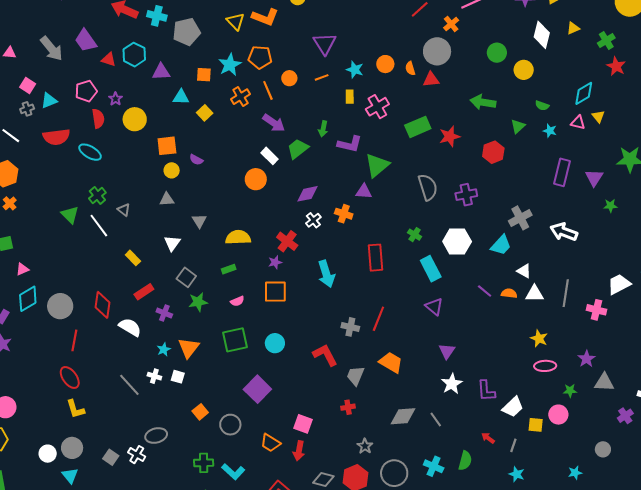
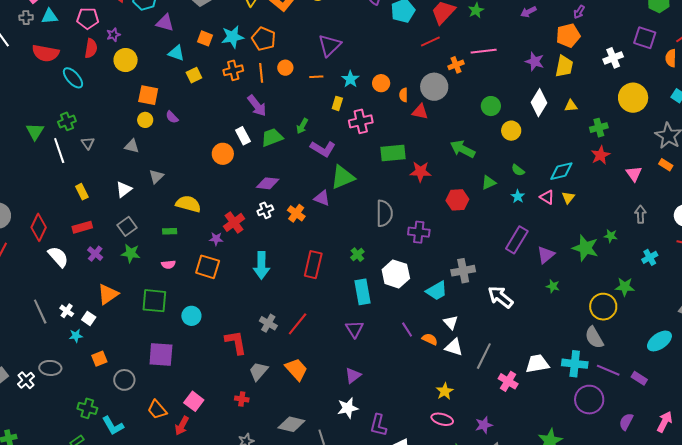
cyan star: (164, 349) -> (76, 336), moved
purple square: (257, 389) -> (161, 354), turned 32

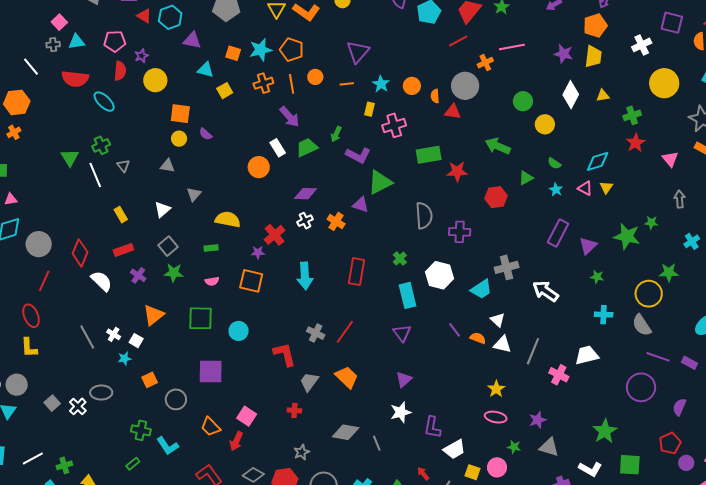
cyan cross: (575, 364) -> (604, 315), moved, size x0.7

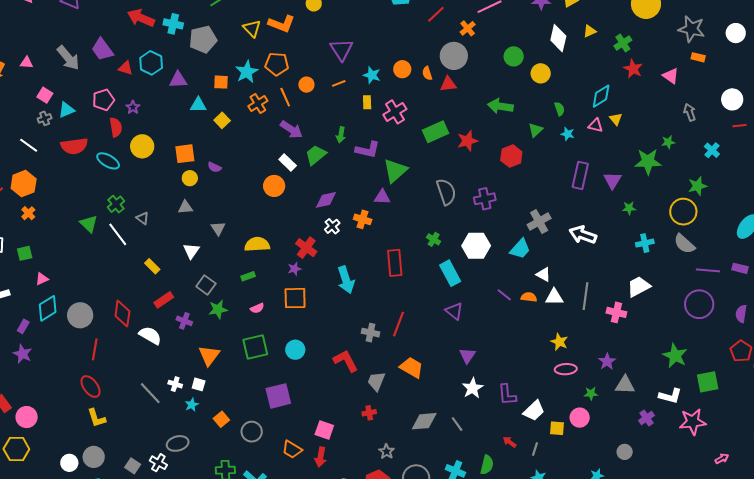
yellow circle: (155, 80) -> (142, 146), moved
green semicircle: (554, 163) -> (560, 109), turned -128

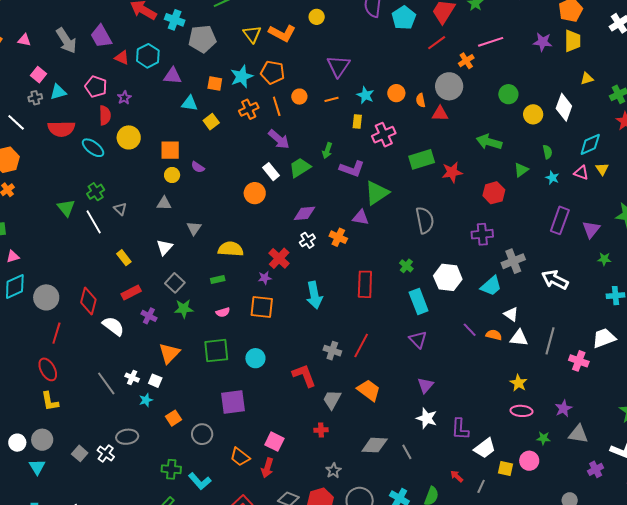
white diamond: (558, 38) -> (564, 107), moved
pink pentagon: (103, 100) -> (96, 87), turned 30
purple cross: (485, 199) -> (482, 234), moved
white star: (473, 388) -> (427, 418), turned -30

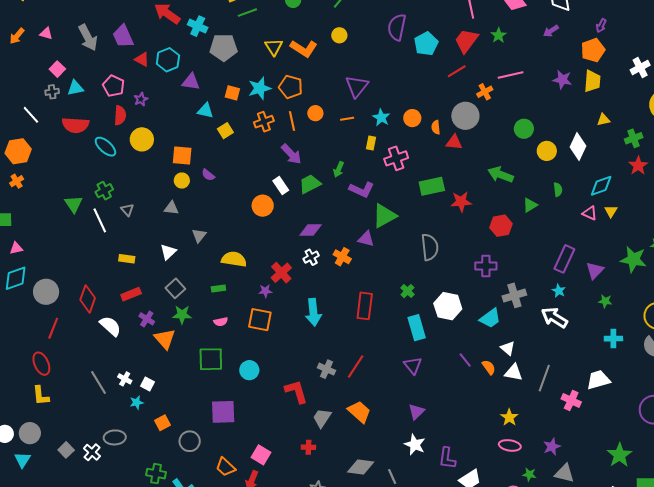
cyan star: (552, 178) -> (559, 291), moved
yellow rectangle: (124, 258) -> (127, 259), turned -49
orange semicircle: (494, 335) -> (489, 367), turned 35
orange triangle: (169, 353) -> (165, 339), moved, turned -30

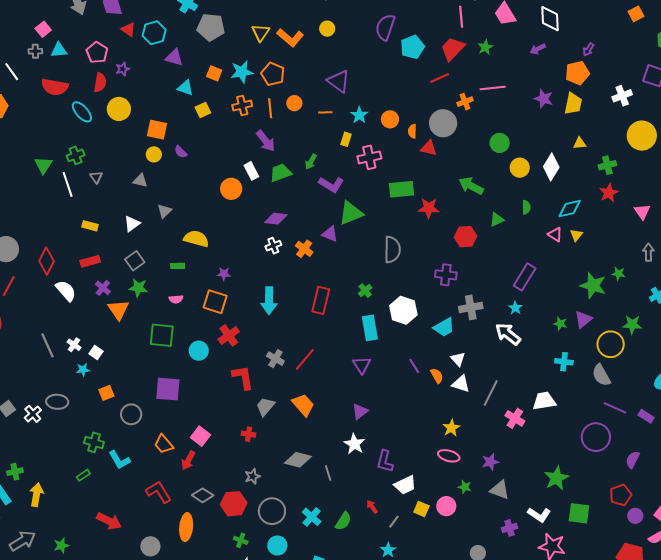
purple triangle: (357, 86) -> (339, 81), turned -40
purple triangle: (595, 271) -> (583, 319), moved
red cross: (281, 273) -> (229, 335), moved

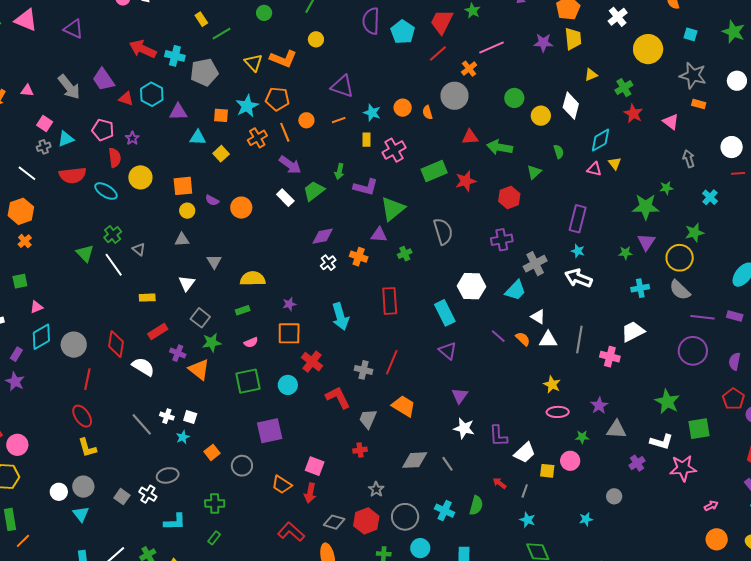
red triangle: (429, 148) -> (470, 137), moved
orange circle: (231, 189) -> (241, 208), moved
green cross: (365, 291) -> (405, 254), moved, turned 32
cyan L-shape: (119, 460) -> (175, 522), moved, turned -45

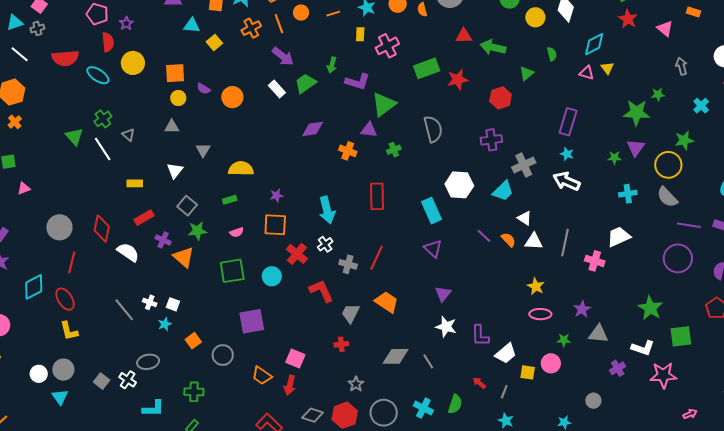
cyan triangle: (66, 139) -> (15, 23), moved
white cross: (328, 263) -> (325, 244), moved
cyan diamond: (41, 337) -> (34, 287), moved

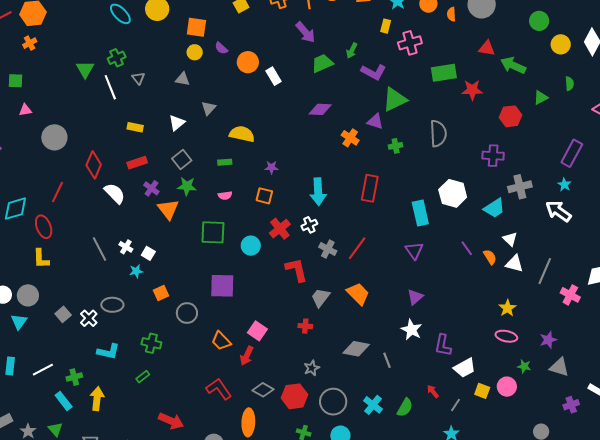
white rectangle: (277, 89) -> (273, 76), moved
orange square: (275, 225) -> (264, 196), size x0.7
gray circle: (59, 227) -> (54, 137), moved

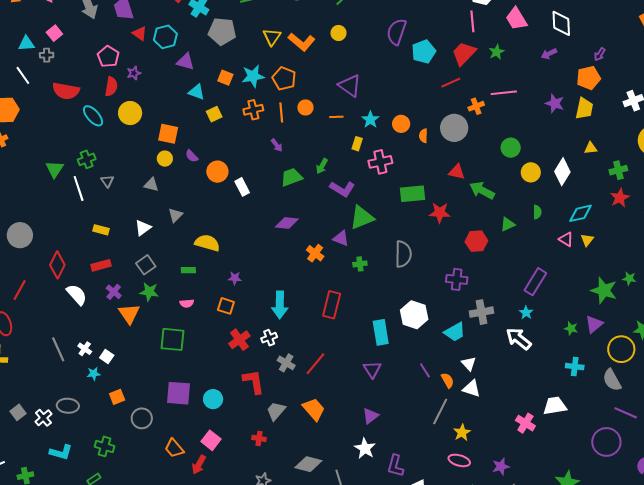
purple arrow: (305, 32) -> (277, 145), size x0.6
cyan circle: (251, 246) -> (213, 399), moved
gray line: (545, 271) -> (440, 412), moved

